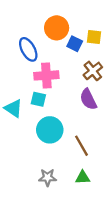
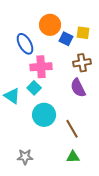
brown cross: (93, 71) -> (82, 63), turned 30
cyan square: (38, 99) -> (34, 88), turned 32
gray star: (48, 177) -> (25, 157), moved

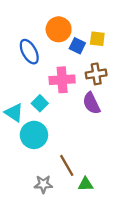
pink cross: (41, 67) -> (62, 80), moved
cyan circle: (44, 115) -> (34, 135), moved
brown line: (72, 129) -> (67, 165), moved
gray star: (25, 157) -> (43, 184), moved

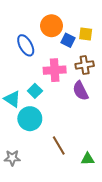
gray star: (43, 184) -> (12, 158), moved
green triangle: (86, 184) -> (88, 159), moved

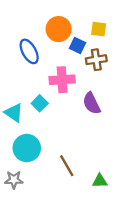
yellow square: (86, 34) -> (99, 29), moved
brown cross: (85, 65) -> (96, 60), moved
cyan circle: (30, 119) -> (27, 148), moved

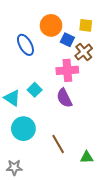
brown cross: (96, 60) -> (84, 52), turned -30
pink cross: (62, 80) -> (67, 70), moved
purple semicircle: (92, 103) -> (64, 98), moved
gray star: (14, 180) -> (14, 167), moved

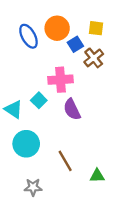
blue square: (67, 40) -> (75, 44), turned 32
blue ellipse: (25, 45) -> (28, 36), moved
pink cross: (67, 70) -> (61, 80), moved
gray star: (14, 167) -> (33, 187), moved

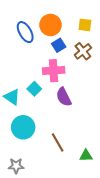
blue square: (75, 44) -> (59, 45), moved
gray star: (33, 187) -> (16, 166), moved

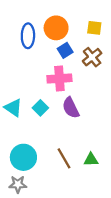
blue ellipse: (25, 32) -> (28, 36), turned 30
cyan square: (34, 89) -> (40, 108), moved
cyan circle: (23, 127) -> (23, 157), moved
green triangle: (86, 156) -> (91, 160), moved

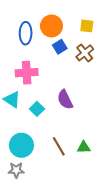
pink cross: (59, 79) -> (27, 73), moved
cyan square: (40, 108) -> (37, 109), moved

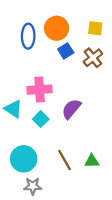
pink cross: (27, 73) -> (40, 90), moved
purple semicircle: (65, 100) -> (71, 109), turned 66
gray star: (16, 170) -> (33, 186), moved

